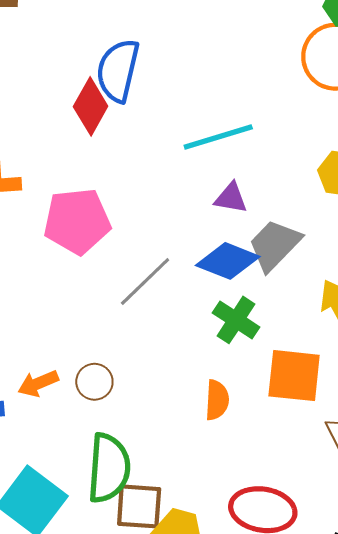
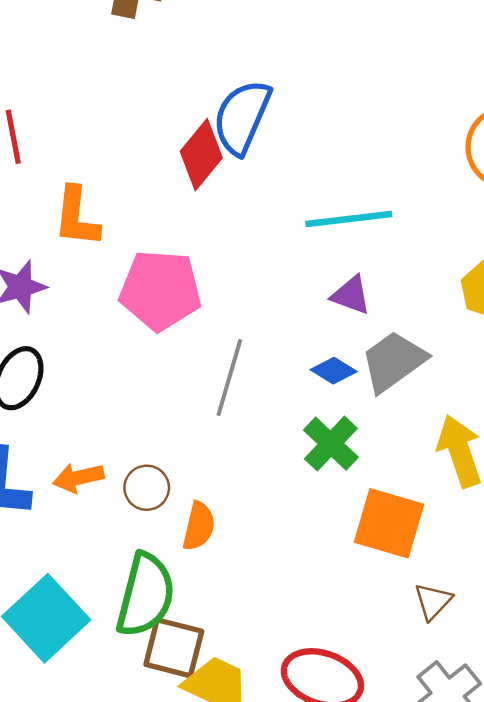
blue diamond: (228, 261) -> (334, 371), size x0.6
gray line: (145, 281) -> (229, 378), turned -40
orange semicircle: (217, 400) -> (199, 526), moved

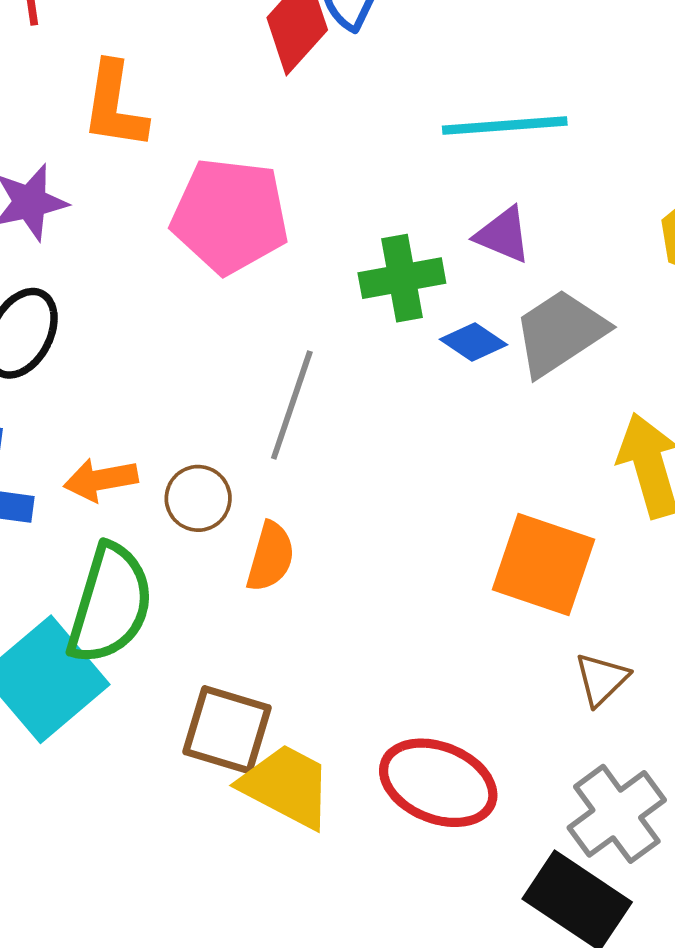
gray line: (229, 378) -> (292, 405), moved
green cross: (331, 444) -> (402, 278), moved, turned 34
green semicircle: (146, 595) -> (110, 604), moved

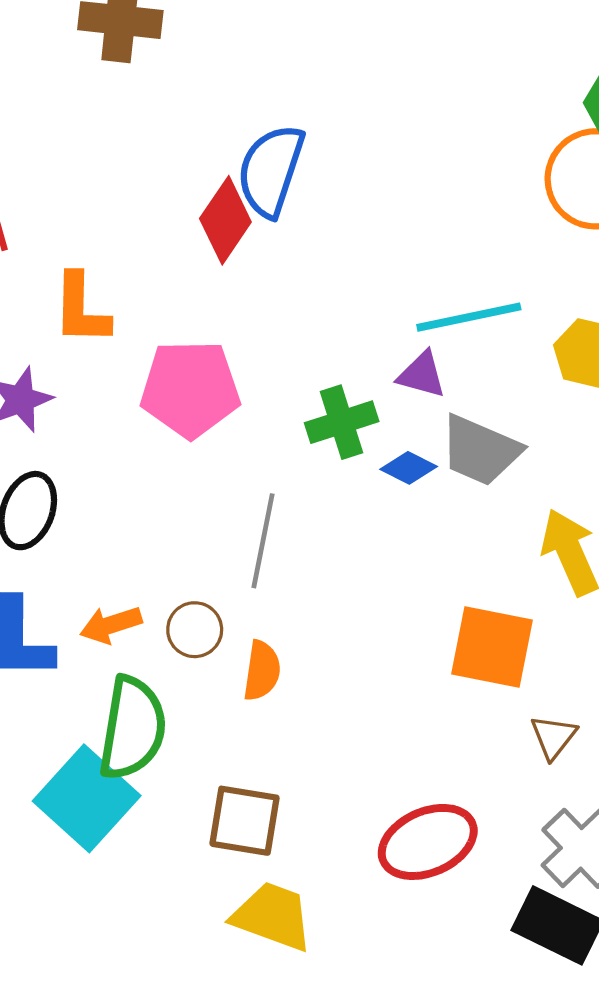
cyan line: (505, 126) -> (469, 317), moved
gray trapezoid: (560, 333) -> (480, 450), turned -116
red ellipse: (438, 783) -> (428, 842), turned -38
yellow trapezoid: (286, 786) -> (273, 916), moved

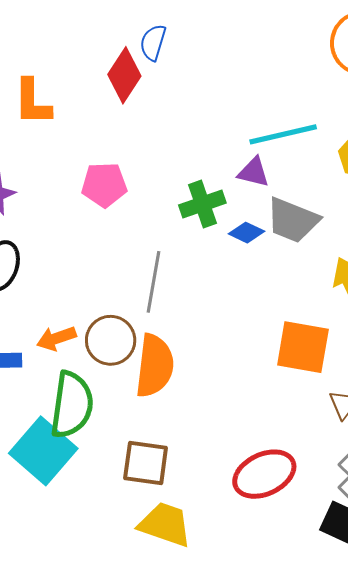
blue semicircle: (271, 171) -> (153, 42), size x0.6
orange L-shape: (81, 309) -> (32, 102), moved
pink pentagon: (190, 389) -> (104, 185), size x0.7
brown circle: (195, 630) -> (111, 340), size x1.4
orange semicircle: (262, 671) -> (155, 366), size x1.6

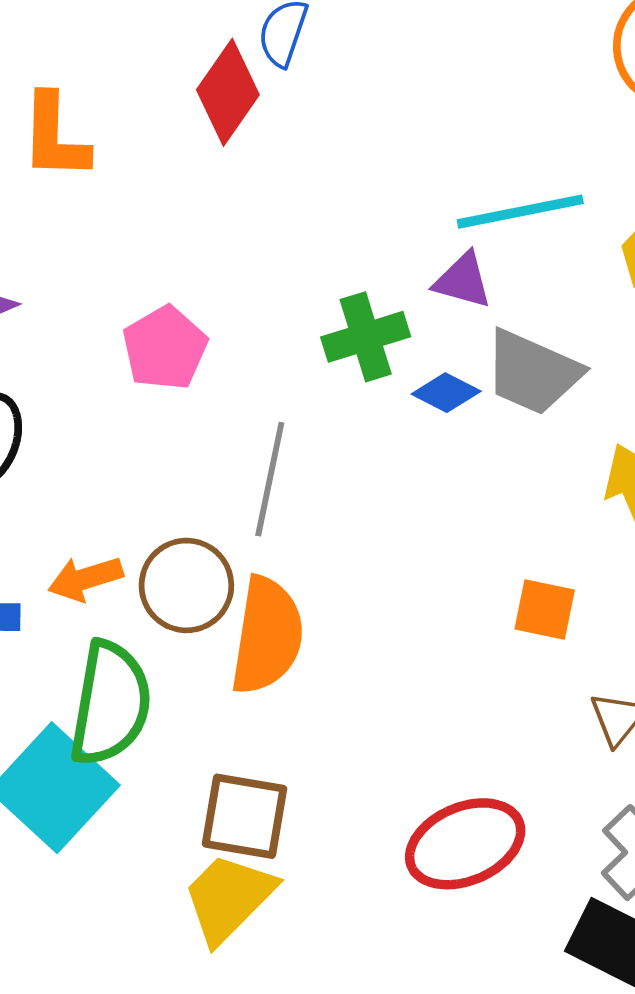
pink pentagon: (104, 185) -> (165, 348), moved, turned -30
orange square: (303, 347) -> (545, 609), size x0.6
yellow trapezoid: (165, 524) -> (229, 898), moved, turned -66

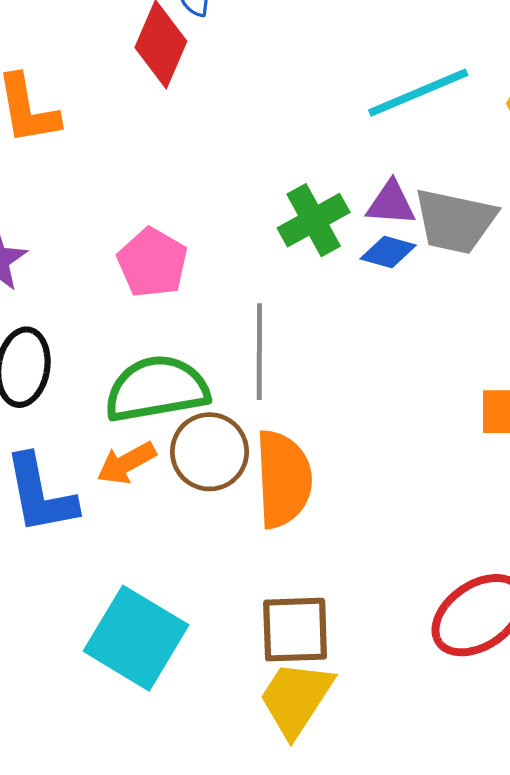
purple triangle: (463, 281) -> (391, 203), moved
green semicircle: (110, 703) -> (157, 389), moved, turned -98

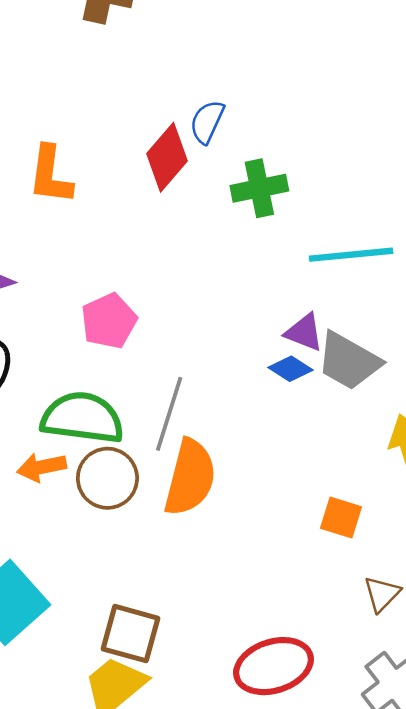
green cross: (314, 220) -> (259, 188), moved
orange semicircle: (283, 479) -> (190, 478), moved

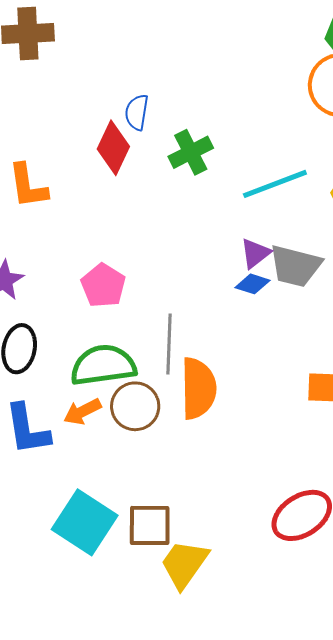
purple triangle: (304, 332) -> (255, 253), turned -44
brown square: (130, 634) -> (150, 525), moved

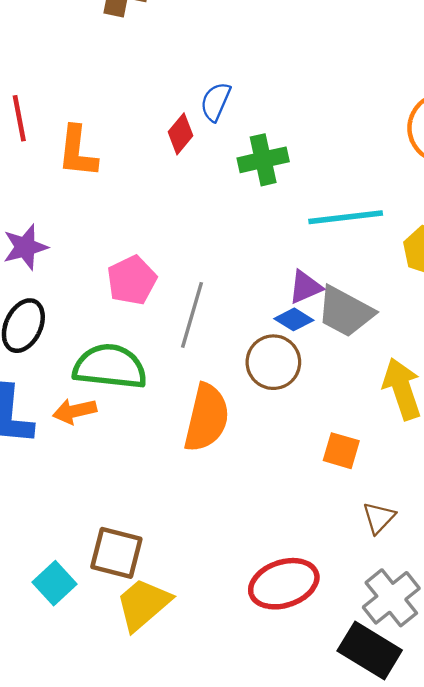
red diamond: (113, 148) -> (181, 134), size x0.7
gray line: (169, 344) -> (192, 315), moved
brown circle: (135, 406) -> (273, 362), moved
cyan square: (85, 522) -> (54, 583), moved, size x0.6

